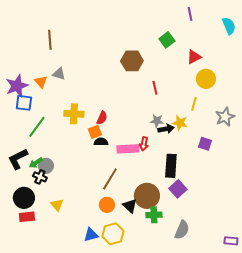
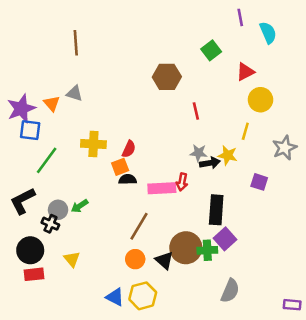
cyan semicircle: (229, 26) -> (268, 33), moved
brown line: (50, 40) -> (76, 43), moved
green arrow: (36, 163) -> (80, 206), moved
green cross: (154, 215) -> (207, 250), moved
blue triangle: (91, 235) -> (115, 297), turned 42

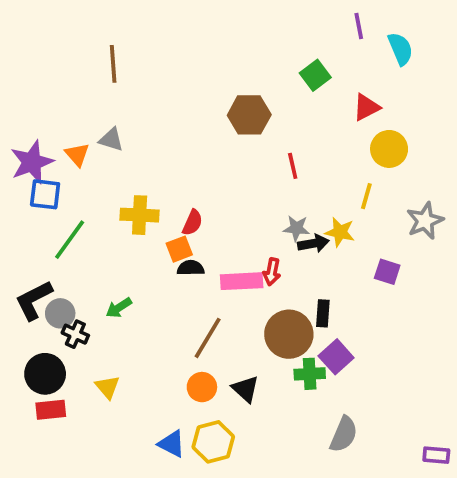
gray circle: (58, 210) -> (60, 313), moved
black rectangle: (216, 210) -> (323, 313), size x0.6
brown circle: (186, 248) -> (289, 334), moved

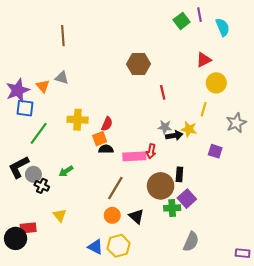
green square: (315, 75) -> (182, 21), moved
black circle: (45, 374) -> (16, 238), moved

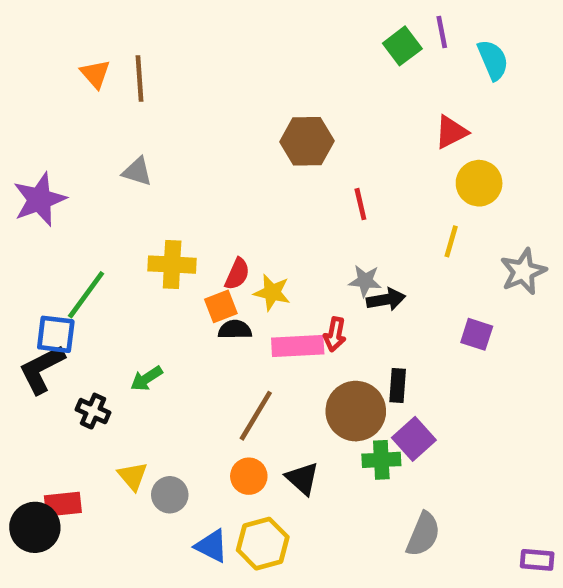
orange triangle: (43, 86) -> (95, 74), moved
blue square: (25, 108) -> (56, 334), moved
yellow star: (189, 129) -> (272, 292), moved
gray circle: (33, 174) -> (170, 495), moved

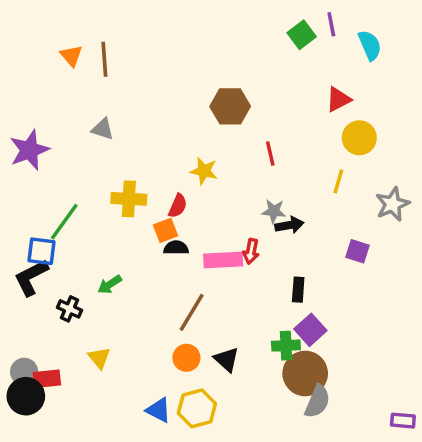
yellow star: (272, 292) -> (204, 171), moved
brown circle: (356, 411) -> (305, 373), moved
gray circle: (170, 495) -> (24, 372), moved

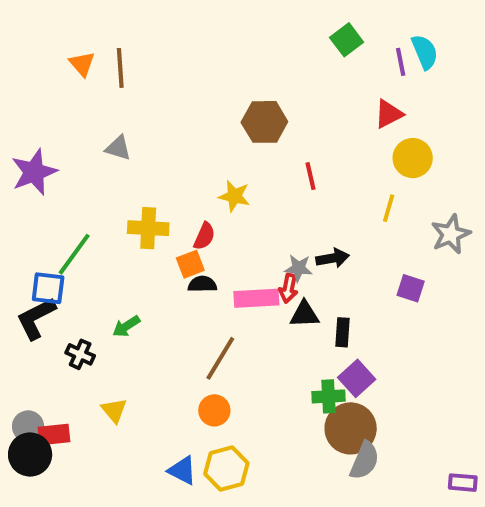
purple line: (331, 24) -> (401, 62), moved
gray star: (274, 211) -> (298, 268), moved
black triangle: (227, 360) -> (304, 314), moved, turned -44

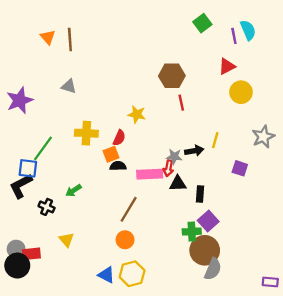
brown hexagon: (264, 122) -> (172, 76), moved
yellow line: (389, 208) -> (215, 140), moved

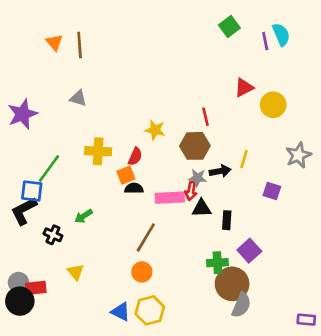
red triangle: (227, 66) -> (244, 88), moved
brown hexagon: (172, 76) -> (195, 146), moved
purple square: (208, 221) -> (249, 251), moved

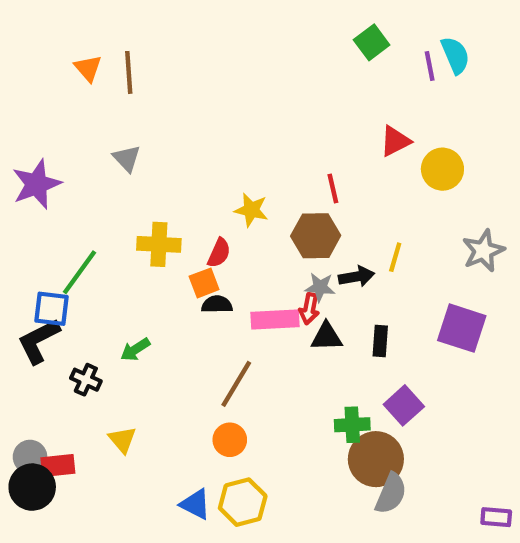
gray triangle: (78, 98) -> (127, 158), turned 30
purple square: (272, 191) -> (462, 328), moved, size x1.6
black rectangle: (227, 220) -> (380, 341), moved

